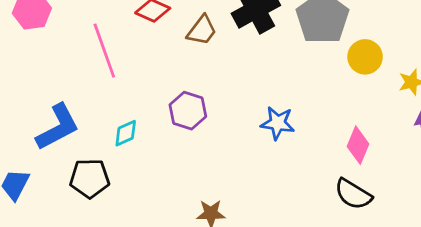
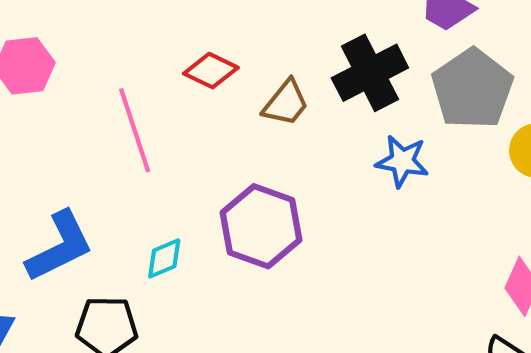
purple hexagon: (188, 111) -> (261, 226), size x1.4
blue star: (278, 123) -> (402, 161), moved

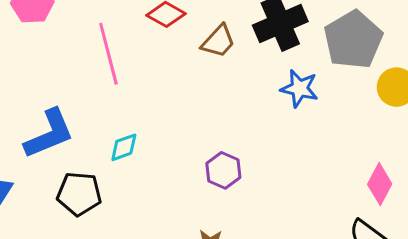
purple hexagon: (261, 226) -> (223, 170), moved, size x0.6

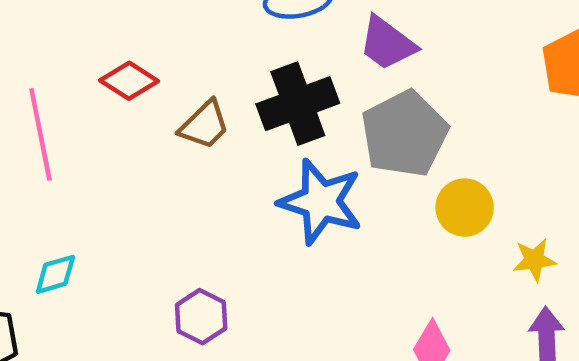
blue star: (299, 88) -> (321, 202), size x1.5

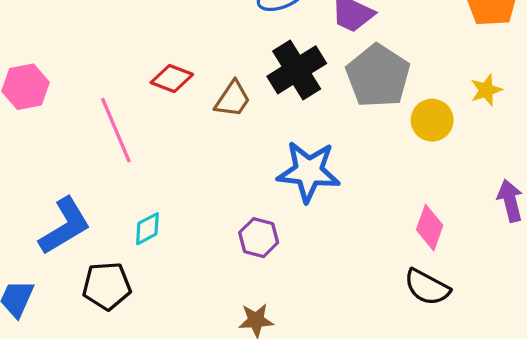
blue star: (321, 202) -> (309, 171), moved
yellow star: (534, 260) -> (486, 90), moved

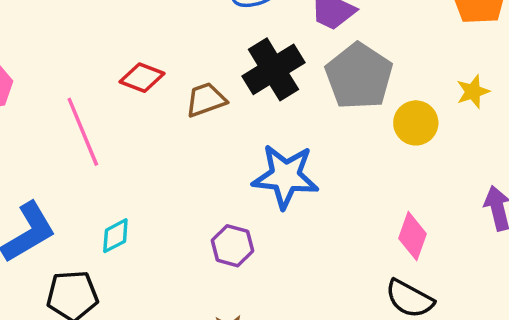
brown trapezoid: (233, 99) -> (206, 100), turned -144

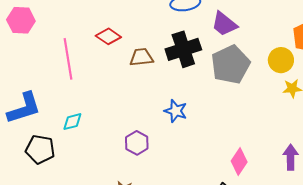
yellow circle: (416, 123) -> (281, 60), moved
blue star: (285, 176) -> (176, 111), size x0.6

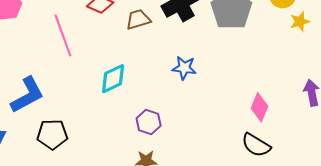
cyan diamond: (72, 122) -> (113, 79), moved, size x1.4
purple hexagon: (137, 143) -> (149, 122), moved

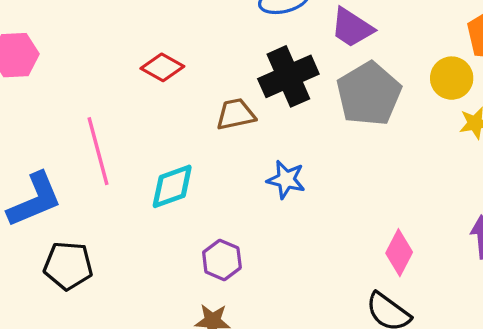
brown trapezoid: (138, 19) -> (236, 114), moved
pink line: (63, 36) -> (98, 151), moved

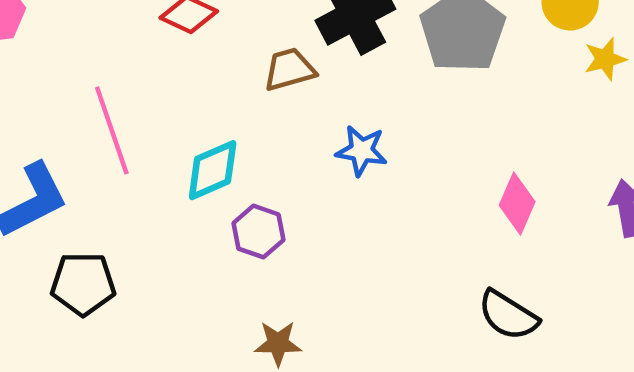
pink diamond: (399, 253) -> (517, 204), moved
purple hexagon: (222, 260) -> (258, 232), moved

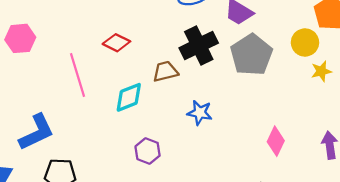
pink line: (112, 130) -> (77, 75), moved
cyan diamond: (213, 170) -> (129, 97), moved

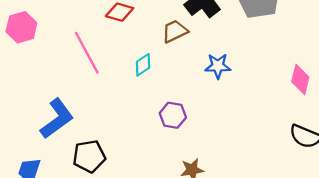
cyan diamond: (129, 97) -> (143, 65), size x0.7

